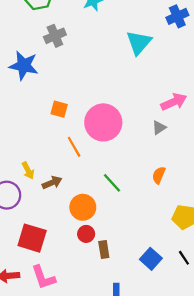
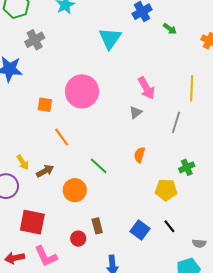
pink arrow: (174, 102) -> (146, 88), turned 90
pink circle: (103, 122) -> (82, 91), moved
red circle: (86, 234) -> (78, 239), moved

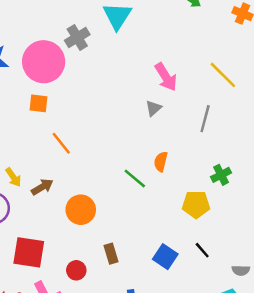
gray cross: (35, 40) -> (77, 37), moved
yellow line: (192, 88) -> (223, 75), turned -45
pink circle: (82, 91) -> (44, 62), moved
green line: (99, 166) -> (135, 178), moved
red circle: (78, 239) -> (76, 270), moved

